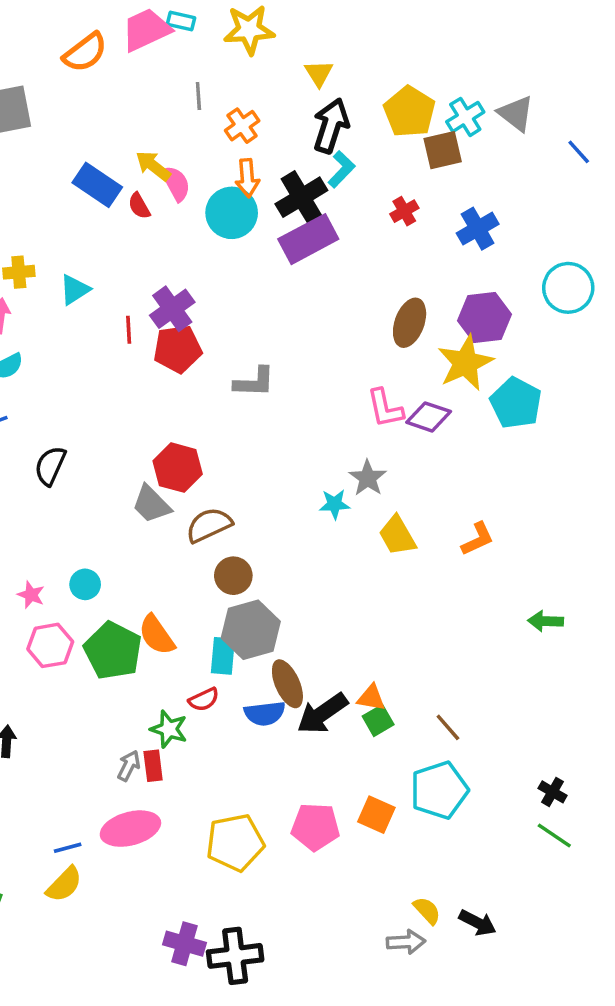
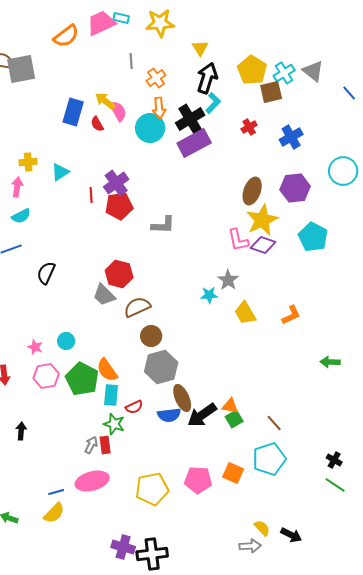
blue rectangle: (97, 185) -> (73, 112), turned 72
yellow star: (465, 363) -> (262, 220), moved
cyan rectangle: (223, 656) -> (111, 395), moved

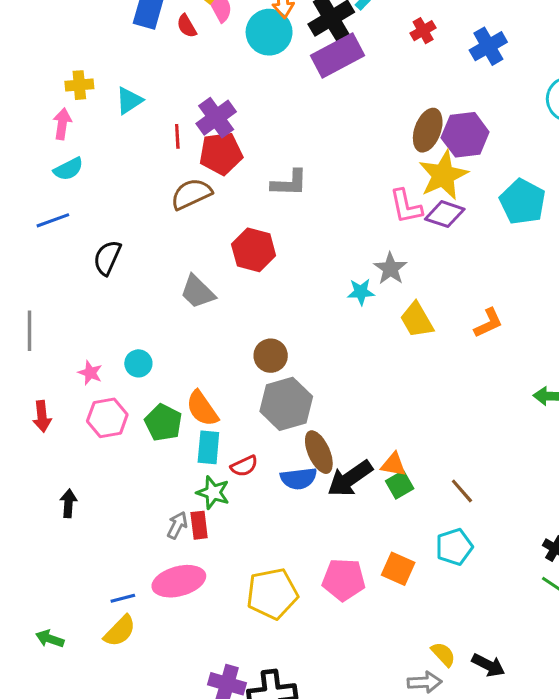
purple hexagon: (295, 188) -> (465, 135), moved
red hexagon: (119, 274) -> (254, 250), moved
brown semicircle: (137, 307) -> (191, 194), moved
green pentagon: (82, 379) -> (163, 423), size x0.7
cyan pentagon: (269, 459) -> (454, 547), size x0.7

